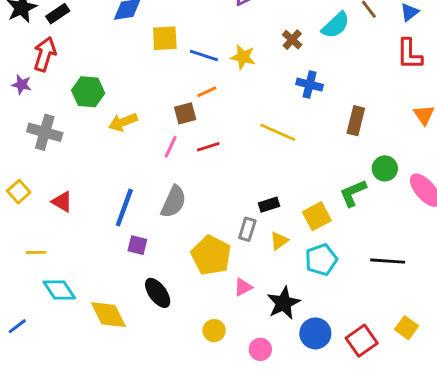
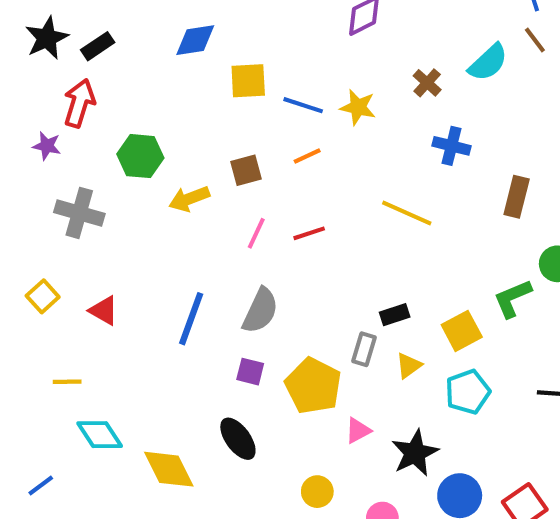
brown square: (185, 113) -> (246, 170), moved
purple square: (137, 245) -> (250, 372), moved

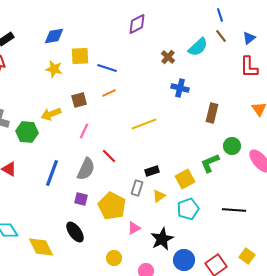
yellow star: (358, 107) -> (54, 69), moved
green hexagon: (140, 156) -> (27, 132), moved
yellow line: (407, 213) -> (144, 124), moved, turned -45
red line: (309, 233) -> (109, 156), moved, turned 63

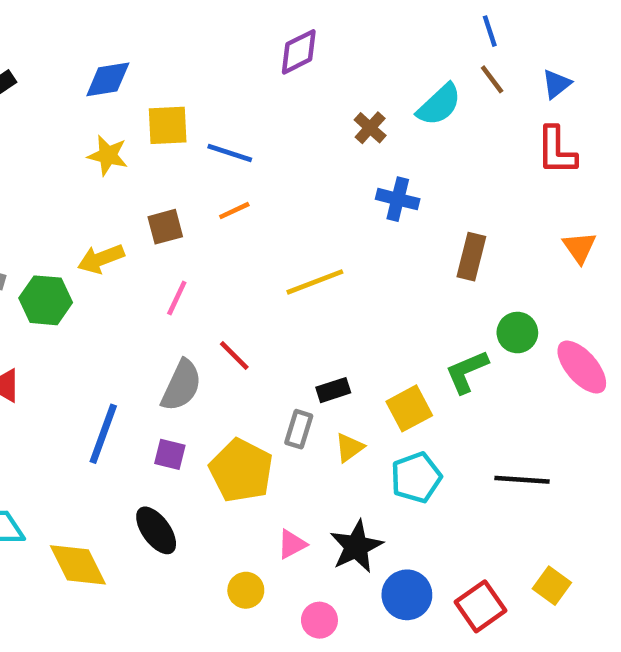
blue line: (52, 173) -> (103, 434), moved
pink triangle: (134, 228) -> (292, 544), moved

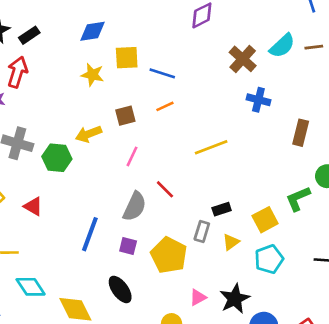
brown line: (492, 79) -> (314, 47), moved, turned -60
brown cross: (370, 128) -> (243, 59), size x1.5

